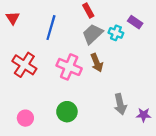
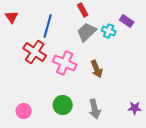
brown arrow: (97, 63) -> (97, 69), moved
red cross: (24, 65) -> (35, 52), moved
gray arrow: (120, 104) -> (95, 109), moved

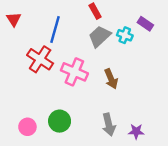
green circle: (63, 105) -> (60, 121), moved
purple star: (135, 108) -> (136, 131), moved

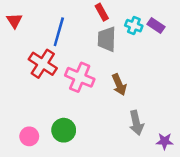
cyan cross: (125, 35) -> (134, 26), moved
gray trapezoid: (100, 36) -> (107, 39), turned -45
gray arrow: (109, 125) -> (136, 123), moved
purple star: (136, 131) -> (165, 141), moved

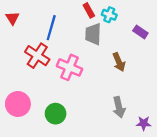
cyan cross: (134, 26) -> (109, 15), moved
purple rectangle: (156, 26) -> (140, 32), moved
brown arrow: (119, 85) -> (119, 62), moved
pink circle: (29, 136) -> (18, 104), moved, size x1.5

